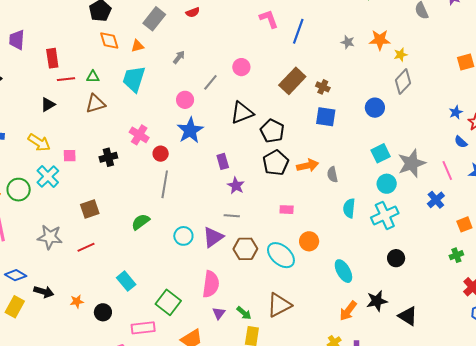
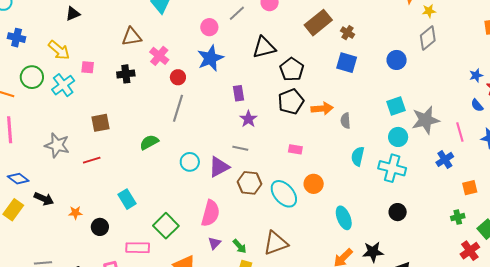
brown triangle: (95, 104) -> (132, 37), moved
green circle: (19, 190) -> (32, 77), moved
cyan cross: (385, 215) -> (392, 168), turned 32

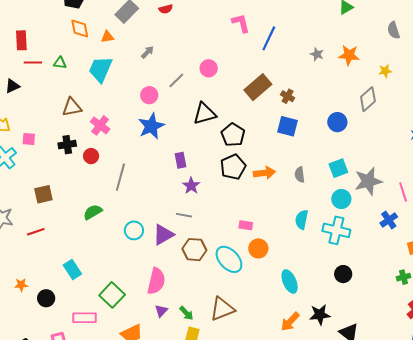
yellow star: (429, 11) -> (385, 71), moved
red circle: (178, 77) -> (91, 156), moved
gray semicircle: (346, 121) -> (300, 175), moved
pink rectangle: (295, 149) -> (246, 225), moved

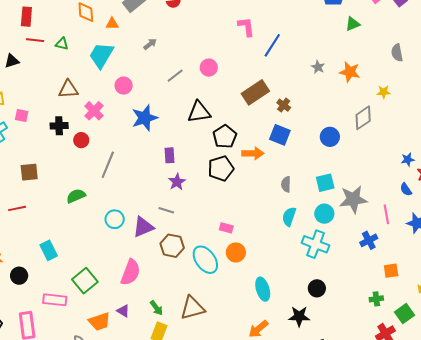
pink circle: (149, 95) -> (124, 86), moved
orange arrow: (264, 173) -> (253, 153), moved
cyan semicircle: (302, 220) -> (289, 217), moved
purple triangle: (161, 311) -> (123, 311), moved, turned -48
black star: (320, 315) -> (299, 316), moved

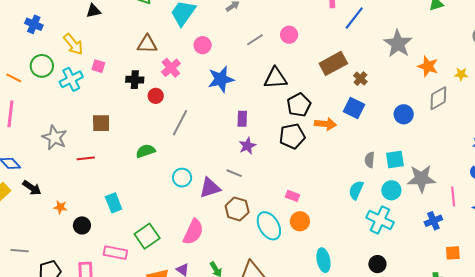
gray star: (318, 67) -> (398, 44), size x2.0
orange star: (350, 72) -> (428, 66), moved
gray semicircle: (286, 184) -> (370, 160), moved

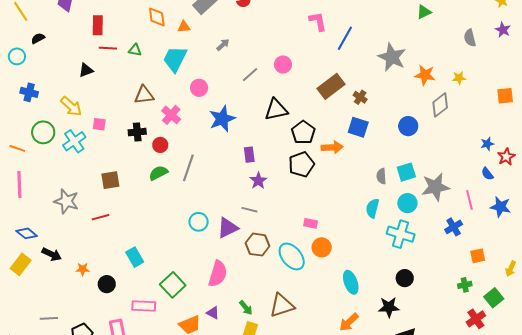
green semicircle: (146, 151) -> (158, 173), moved

